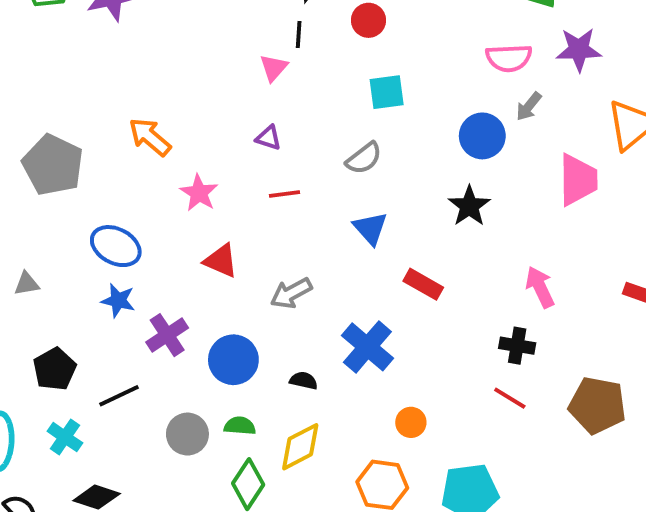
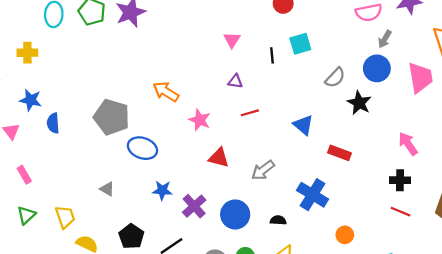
black line: (299, 34) -> (272, 55), moved
blue circle: (482, 136) -> (377, 68), moved
gray semicircle: (364, 158) -> (335, 78), moved
blue ellipse: (116, 246) -> (142, 148), moved
gray triangle: (27, 284) -> (107, 189), turned 49

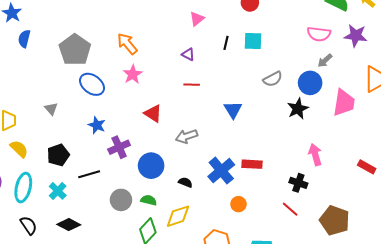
black star: (359, 103) -> (298, 109), moved
pink star: (200, 120) -> (133, 74), moved
red rectangle: (339, 153) -> (252, 164), moved, turned -36
orange circle: (345, 235) -> (238, 204), moved

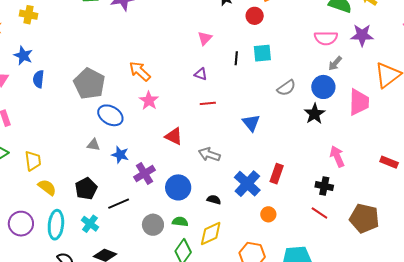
gray triangle: (51, 109) -> (93, 145), moved, turned -32
gray arrow: (187, 136) -> (209, 154), turned 45
red rectangle: (252, 164) -> (277, 174), turned -66

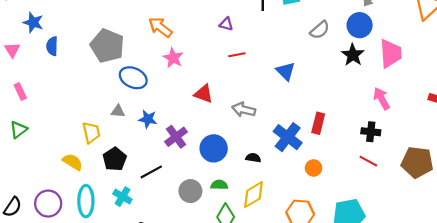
pink trapezoid: (359, 102) -> (391, 54), moved
yellow trapezoid: (33, 161) -> (91, 132), moved

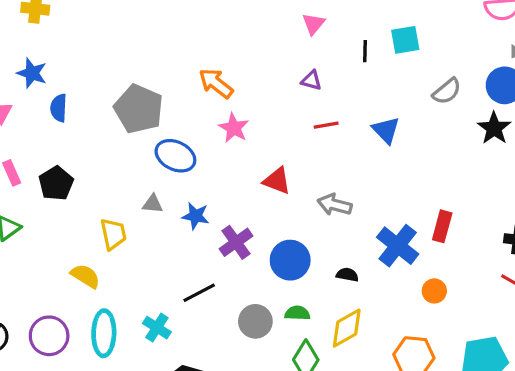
blue triangle: (286, 71) -> (386, 130), moved
black pentagon: (115, 159) -> (56, 183), moved

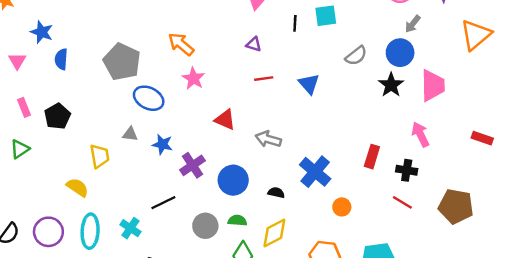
red rectangle: (442, 226) -> (372, 157), moved

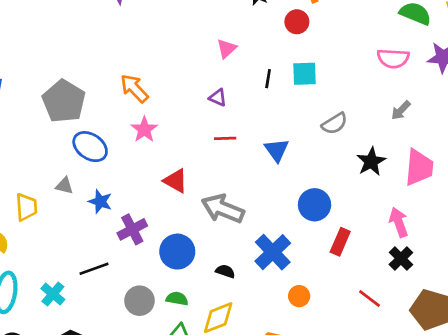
gray arrow: (413, 24) -> (401, 110), moved
blue circle: (400, 53) -> (315, 205), moved
gray arrow: (268, 139) -> (223, 209), size x1.4
black cross: (407, 170) -> (401, 258), moved, turned 30

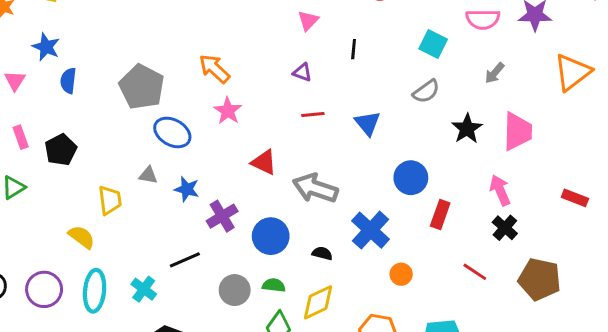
cyan square: (305, 74) -> (433, 44), moved, turned 32

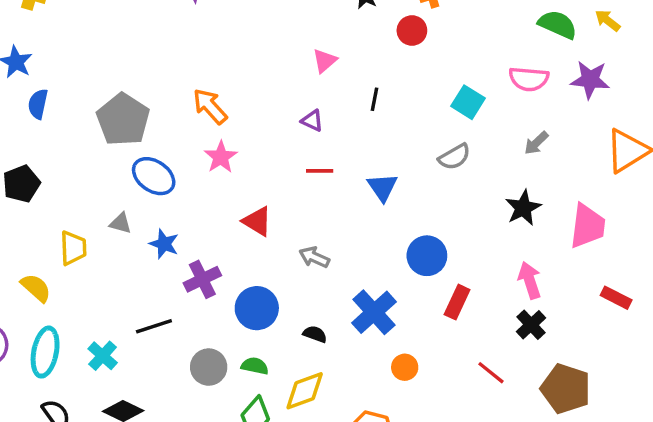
black star: (467, 129) -> (523, 208), moved
pink trapezoid: (517, 131) -> (587, 226), moved
gray arrow: (315, 188) -> (314, 257), size x0.6

